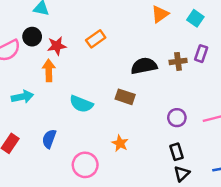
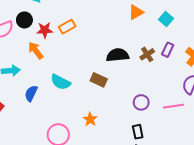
orange rectangle: (96, 39) -> (67, 27), moved
brown cross: (178, 61) -> (147, 54), turned -32
orange arrow: (49, 70) -> (36, 50), turned -42
blue semicircle: (49, 139) -> (31, 93), moved

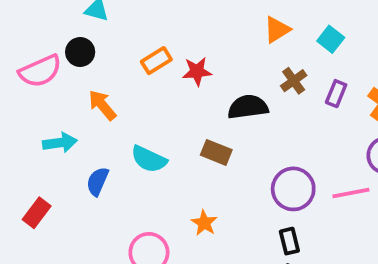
red star: (45, 30) -> (197, 71), moved
brown cross: (147, 54) -> (294, 81), moved
purple circle: (141, 102) -> (293, 189), size x1.5

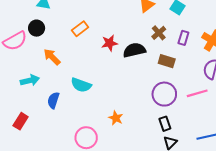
red star: (197, 71) -> (110, 43), moved
brown rectangle: (216, 152) -> (167, 61), moved

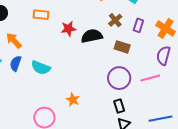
orange rectangle: (80, 29) -> (41, 15), turned 42
blue semicircle: (53, 100) -> (16, 63), moved

